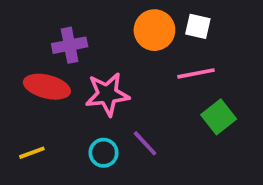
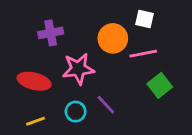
orange circle: (154, 30) -> (113, 38), moved
red ellipse: (47, 87) -> (34, 81), moved
yellow line: (32, 153) -> (35, 121), moved

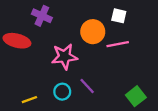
purple cross: (51, 33) -> (42, 16), moved, turned 36
red ellipse: (34, 81) -> (17, 41), moved
green square: (160, 85) -> (136, 96), moved

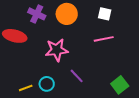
orange circle: (93, 32) -> (67, 14), moved
cyan circle: (62, 92) -> (47, 84), moved

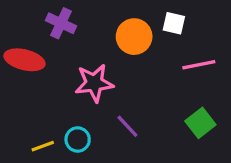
orange circle: (67, 14) -> (134, 37), moved
pink line: (104, 39) -> (199, 65), moved
green square: (120, 85) -> (200, 123), moved

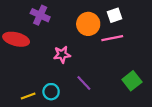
white square: (174, 23) -> (114, 15), turned -32
pink line: (199, 65) -> (112, 38), moved
pink star: (94, 83) -> (62, 55), size x0.7

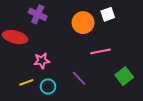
pink line: (112, 38) -> (101, 51), moved
pink star: (62, 55) -> (42, 61), moved
yellow line: (28, 96) -> (26, 82), moved

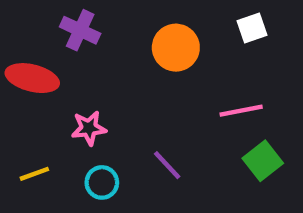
white square: (108, 14) -> (252, 28), moved
pink line: (101, 51) -> (241, 111), moved
yellow line: (26, 82) -> (34, 174), moved

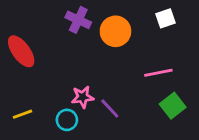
purple cross: (80, 30) -> (78, 20), moved
red ellipse: (32, 78) -> (21, 51), turned 40
pink star: (89, 128) -> (83, 97), moved

